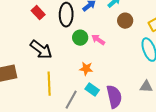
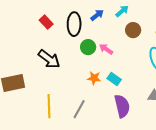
yellow line: (49, 84) -> (49, 106), moved
cyan rectangle: (92, 90) -> (114, 79), moved

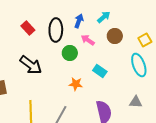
blue arrow: (97, 15) -> (79, 21), turned -32
pink arrow: (106, 49) -> (88, 40), moved
cyan rectangle: (114, 79) -> (100, 71), moved

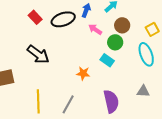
black ellipse: (56, 30) -> (63, 19), turned 70
green circle: (70, 53) -> (115, 42), moved

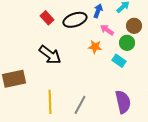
orange star: (83, 73) -> (95, 47), moved

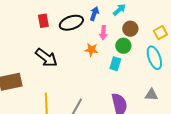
red rectangle: (47, 18) -> (43, 21), turned 32
pink arrow: (107, 30) -> (103, 33), turned -120
cyan rectangle: (119, 61) -> (115, 64), turned 72

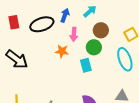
cyan rectangle: (115, 64) -> (86, 65), turned -32

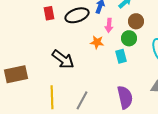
black arrow: (17, 59) -> (63, 59), moved

